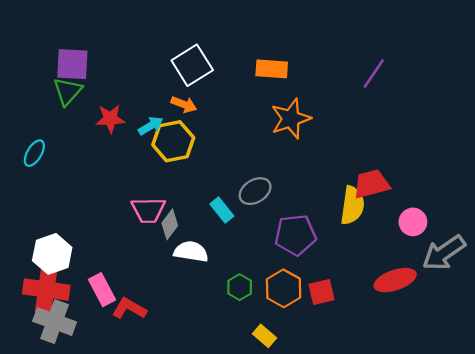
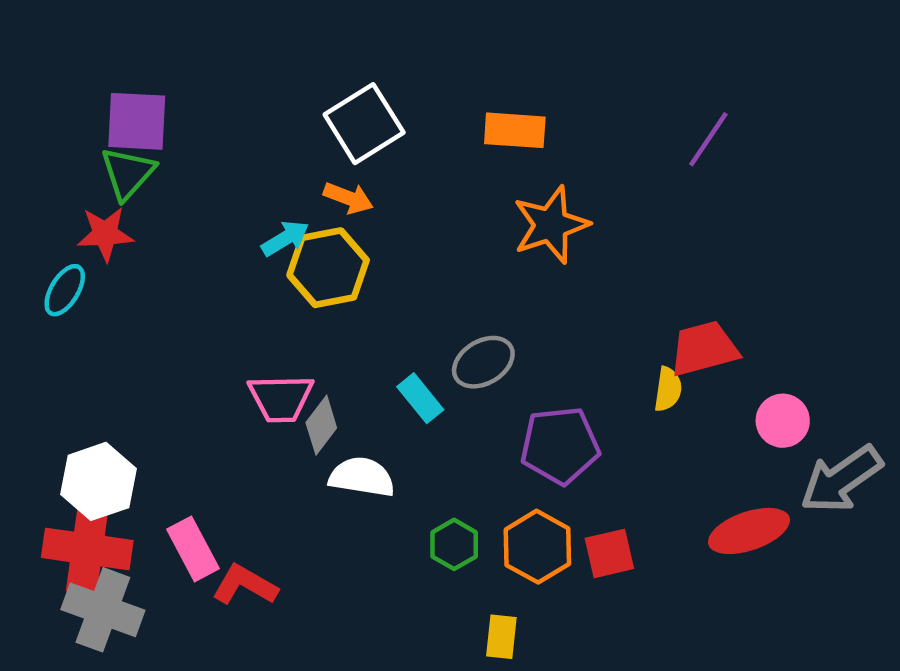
red star: (110, 119) -> (105, 234), moved
yellow semicircle: (352, 205) -> (668, 389), size x0.6
yellow rectangle: (265, 336) -> (501, 637), turned 55

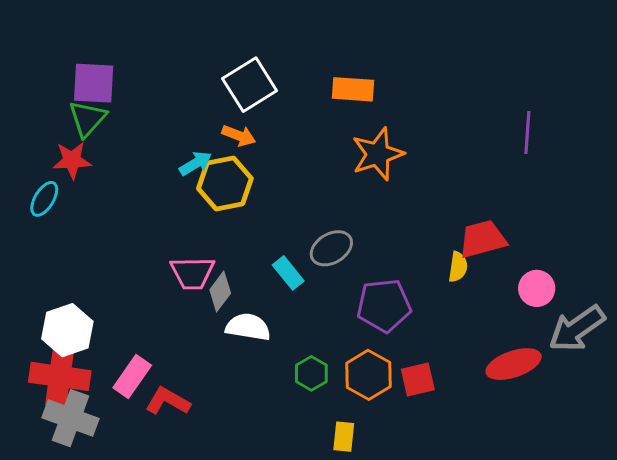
purple line: (708, 139) -> (527, 133), moved, turned -30
pink rectangle: (193, 549) -> (132, 376), turned 63

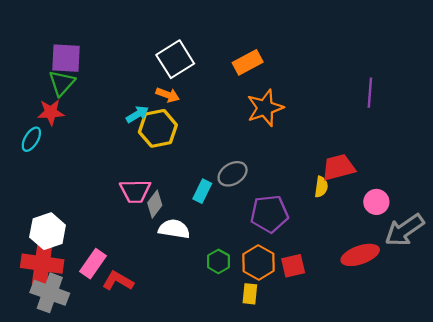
orange rectangle: (353, 89) -> (248, 62), turned -32
cyan rectangle: (288, 273) -> (202, 191), turned 65
yellow rectangle: (344, 437) -> (250, 294), moved

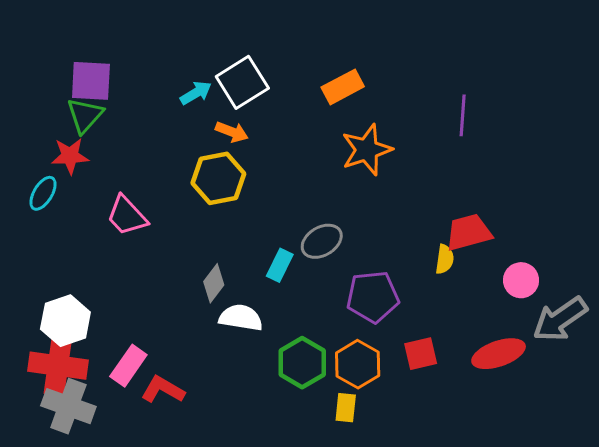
purple line: (370, 93) -> (463, 115), moved
cyan arrow: (137, 114) -> (196, 93), moved
pink trapezoid: (135, 191) -> (127, 216), moved, turned 48
green hexagon: (218, 261) -> (302, 363), size x1.5
red square: (293, 266) -> (421, 354), moved

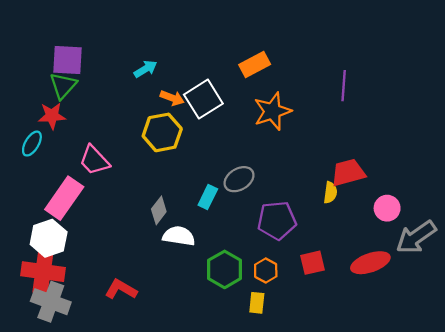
white square: (242, 82) -> (203, 99), moved
orange hexagon: (358, 364) -> (266, 271), size x0.7
pink rectangle: (128, 366) -> (64, 198), moved, size x1.4

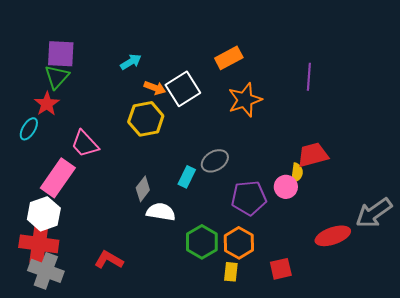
red star: (52, 116) -> (47, 104), turned -30
pink circle: (387, 208) -> (286, 187), moved
red square: (312, 263) -> (281, 269), moved
orange hexagon: (266, 271) -> (239, 243), size x1.4

